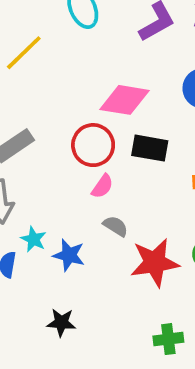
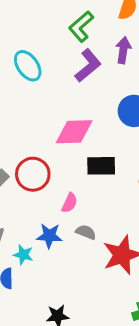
red circle: (93, 145) -> (33, 174), moved
blue star: (69, 255) -> (49, 236), moved

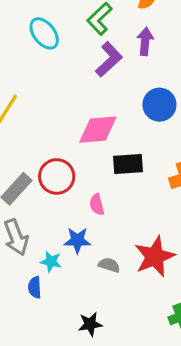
cyan ellipse: (28, 66) -> (44, 33), moved
pink semicircle: (70, 203) -> (97, 205), turned 144
gray semicircle: (86, 232) -> (109, 265), moved

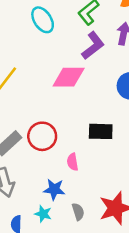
pink diamond: (98, 130) -> (69, 77), moved
cyan star: (51, 262) -> (43, 214), moved
gray semicircle: (109, 265) -> (78, 212), turned 49

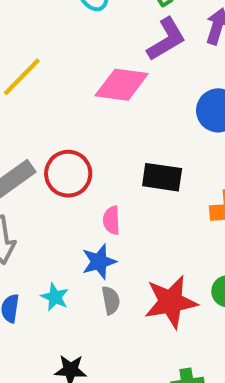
blue star: (54, 189) -> (99, 262), moved, turned -30

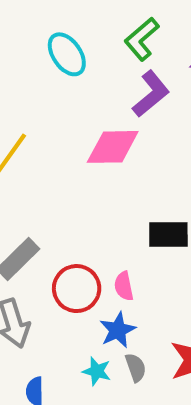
red circle: (68, 174) -> (77, 289), moved
cyan star: (55, 297) -> (97, 371), moved

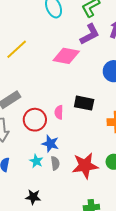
pink semicircle: (124, 286) -> (59, 112), moved
blue star: (118, 330) -> (50, 144), turned 30

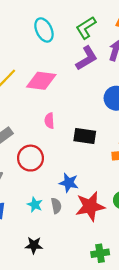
pink diamond: (66, 56) -> (41, 81), moved
pink semicircle: (59, 112) -> (49, 121), moved
blue star: (50, 144) -> (69, 183), moved

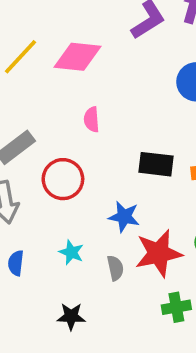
black rectangle: (85, 136) -> (156, 164), moved
gray semicircle: (56, 206) -> (115, 268), moved
green cross: (100, 253) -> (176, 307), moved

